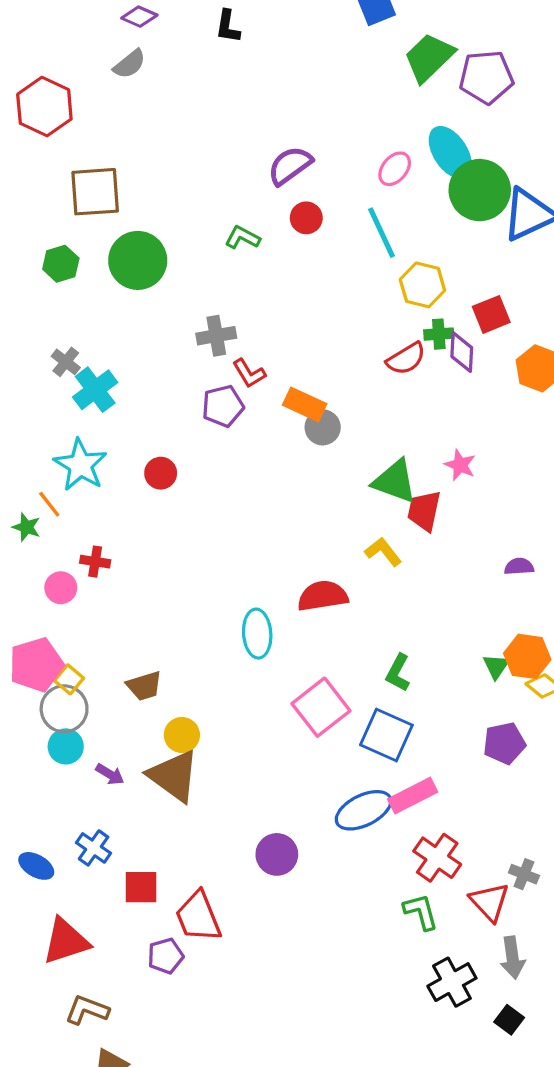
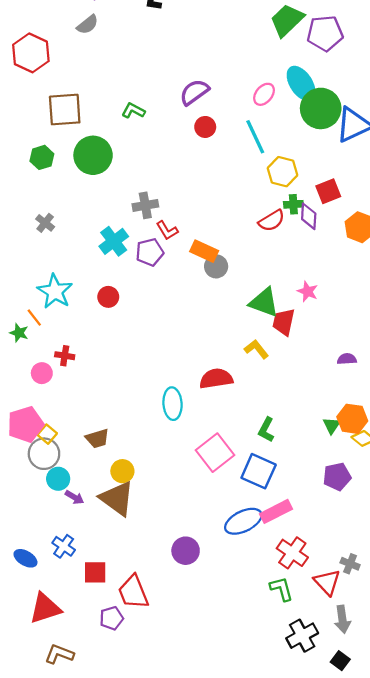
green L-shape: (242, 238) -> (133, 111), moved
cyan cross: (95, 390) -> (114, 241), moved
cyan circle: (66, 746) -> (58, 479), moved

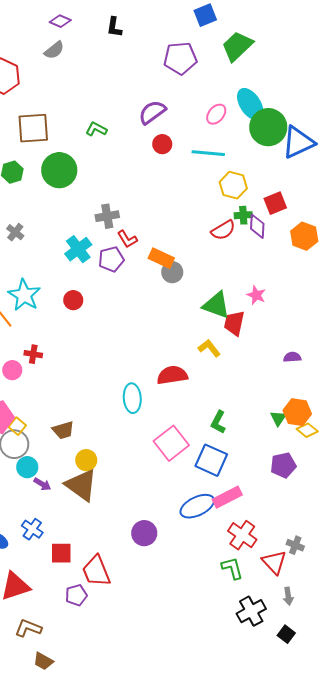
purple pentagon: (325, 33) -> (180, 58), moved
cyan line: (255, 137) -> (208, 153), turned -60
gray arrow: (342, 619) -> (288, 596), size x0.7

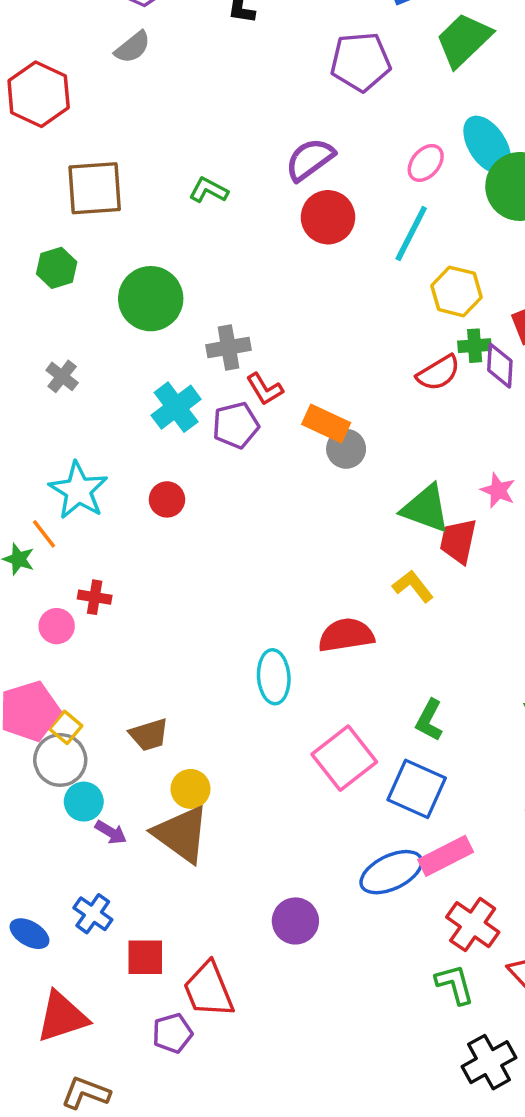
red circle: (162, 144) -> (328, 217), size x1.5
cyan line: (208, 153) -> (411, 234), turned -68
green circle: (59, 170) -> (151, 299), moved

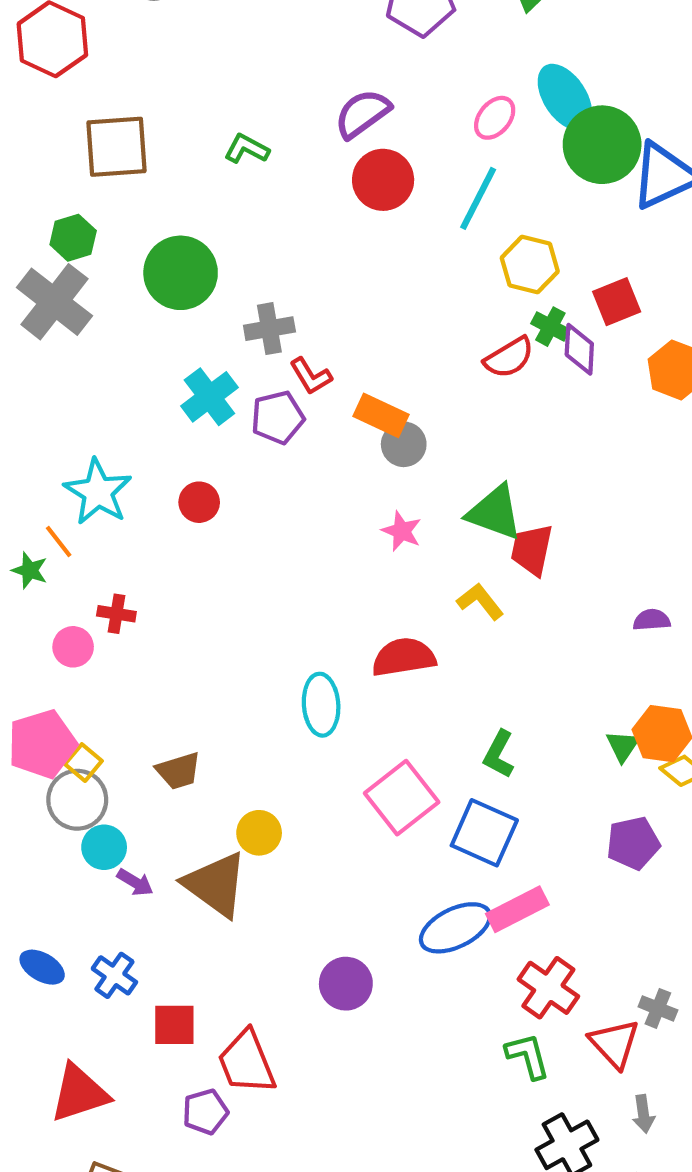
green cross: (475, 346) -> (550, 327), turned 32
gray cross: (62, 376) -> (54, 302), moved, size x2.0
pink star: (498, 490) -> (402, 531), moved
yellow circle: (190, 789) -> (259, 833), moved
blue ellipse: (29, 934) -> (42, 967), moved

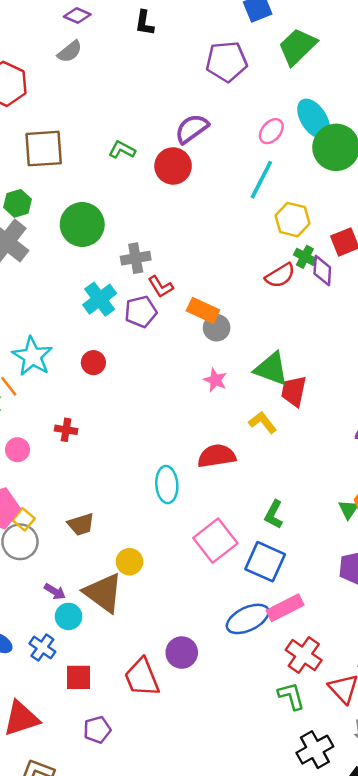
red circle: (383, 180) -> (173, 166), moved
red cross: (116, 614) -> (66, 430), moved
cyan circle: (104, 847) -> (69, 616), moved
red trapezoid: (247, 1062) -> (142, 677), moved

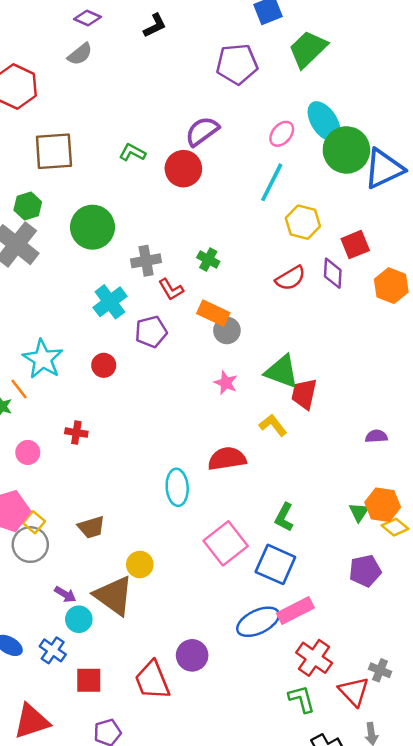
black L-shape: (144, 23) -> (155, 25), turned -125
green cross: (305, 257) -> (208, 260), moved
purple pentagon: (141, 312) -> (151, 332), moved

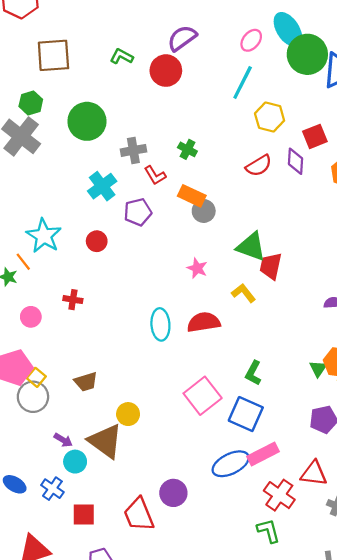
pink star: (226, 383) -> (197, 268), moved
cyan ellipse: (177, 487) -> (160, 324), moved
red triangle: (354, 691) -> (314, 473), moved, turned -40

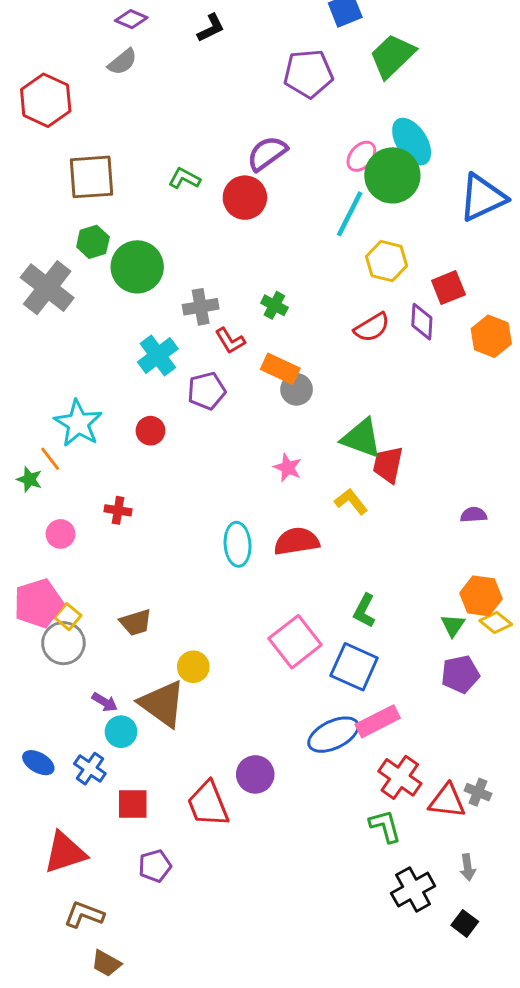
green circle: (307, 54) -> (392, 175), moved
green hexagon: (31, 103) -> (93, 242), moved
green triangle: (318, 369) -> (453, 625), moved
red triangle: (314, 473) -> (447, 801), moved

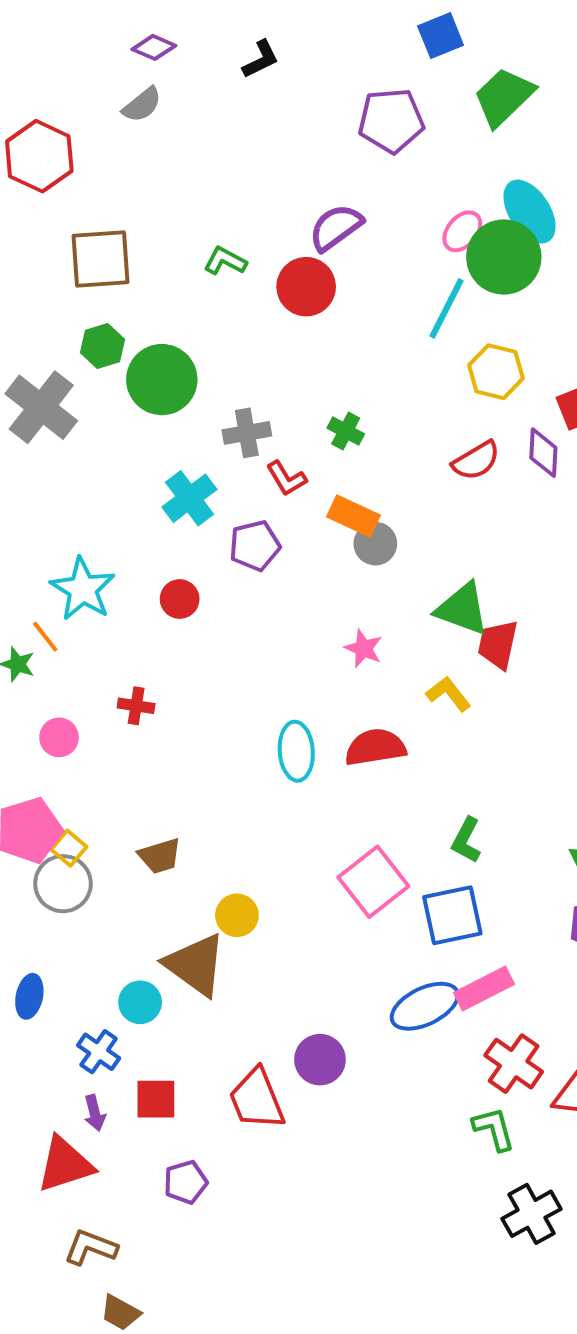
blue square: (354, 667) -> (452, 915), turned -36
purple arrow: (105, 702) -> (95, 1113), moved, turned 45
blue ellipse: (38, 763) -> (29, 996), moved, turned 72

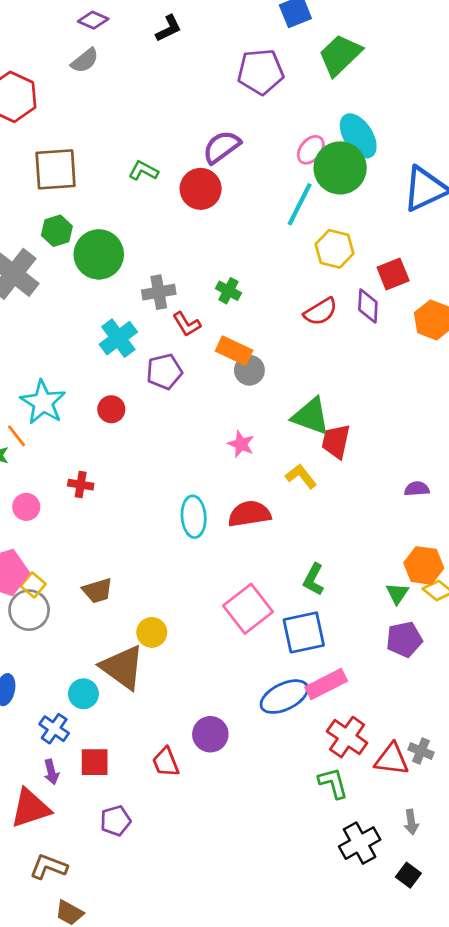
red trapezoid: (257, 1099) -> (166, 762), size x0.7

